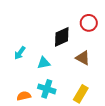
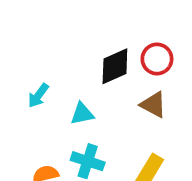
red circle: (89, 23) -> (157, 59), moved

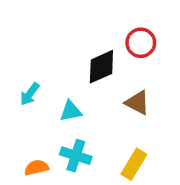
red circle: (157, 59) -> (141, 43), moved

